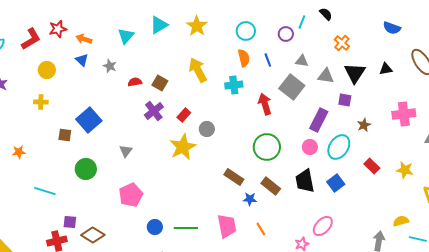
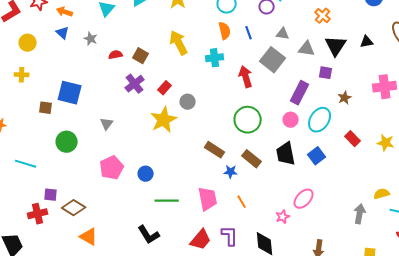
blue square: (89, 120) -> (70, 93), turned -35
blue circle: (155, 227) -> (146, 174), moved

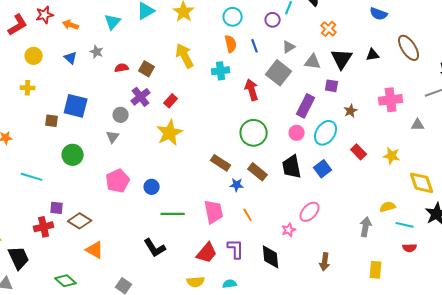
blue triangle: (63, 33) -> (71, 58), moved
gray triangle: (283, 34) -> (289, 47), turned -40
gray circle: (188, 102) -> (121, 115), moved

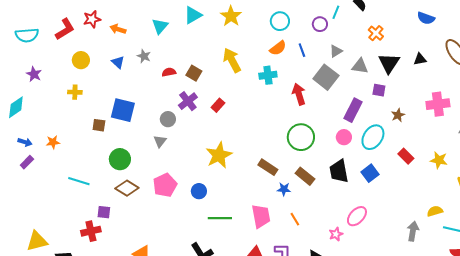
orange semicircle: (231, 44) -> (278, 48), turned 66
yellow star: (170, 133) -> (219, 155), moved
brown diamond: (80, 221) -> (127, 188), moved

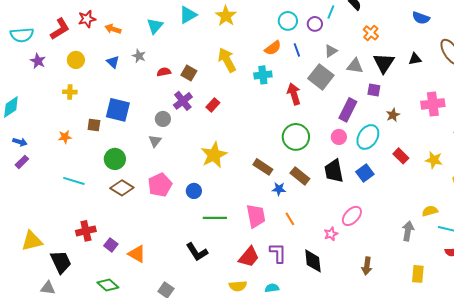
cyan circle: (280, 21) -> (288, 21), moved
purple star: (34, 74) -> (38, 61), moved
orange star: (53, 142) -> (65, 137), moved
purple square: (104, 212) -> (111, 245), moved, turned 32

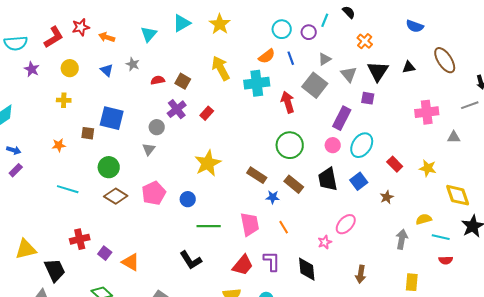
gray triangle: (355, 66) -> (349, 74), turned 42
cyan cross: (263, 75) -> (257, 83), size x1.4
brown star: (393, 115) -> (387, 197), moved

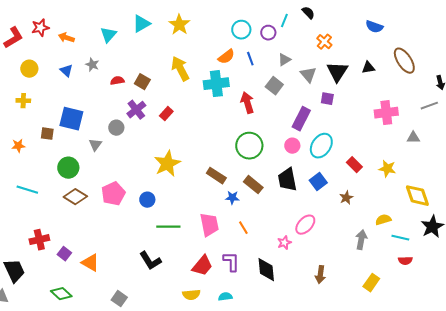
gray square: (315, 85) -> (274, 86), size x0.7
gray triangle: (149, 149) -> (95, 145), moved
yellow rectangle: (412, 282) -> (371, 283), turned 30

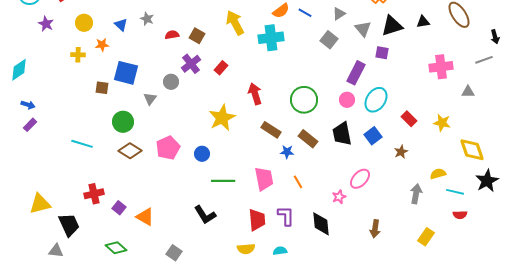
blue line: (250, 59) -> (305, 13), turned -40
black triangle: (337, 72) -> (392, 26), turned 40
red arrow: (247, 103) -> (255, 94), moved
orange star: (18, 146) -> (102, 45), moved
red trapezoid: (202, 266) -> (257, 220), turned -45

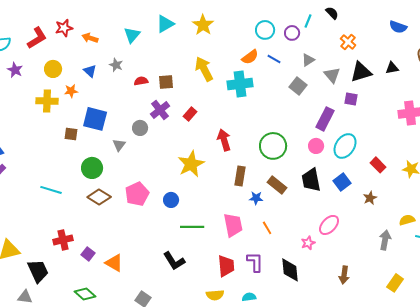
brown square: (197, 36) -> (166, 82), turned -35
yellow cross: (78, 55) -> (47, 101), size x1.5
brown rectangle: (271, 130) -> (240, 176), turned 66

